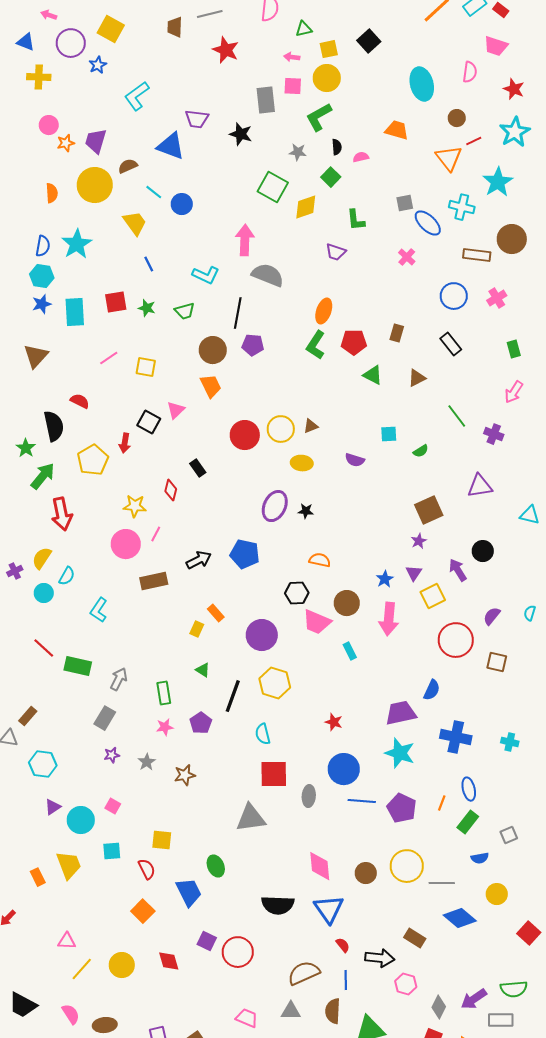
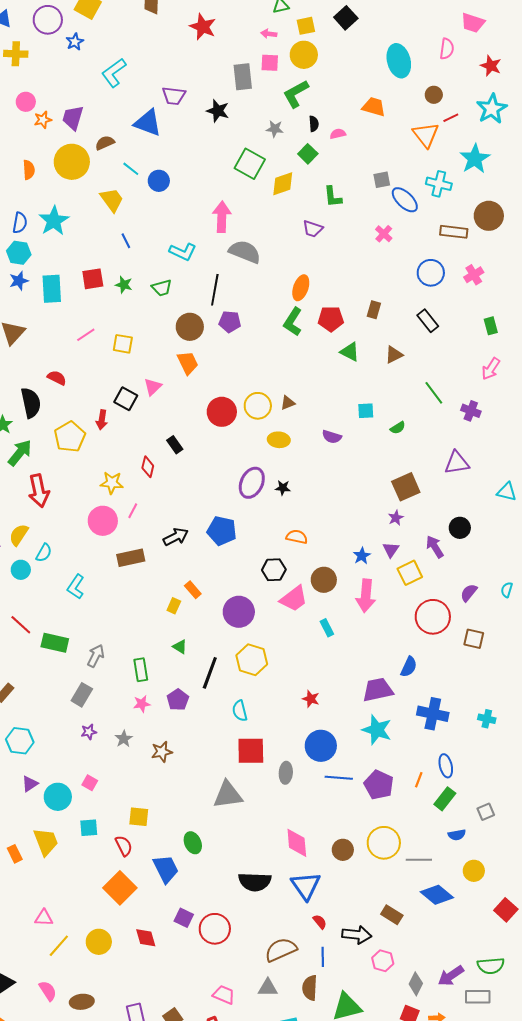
pink trapezoid: (317, 622) -> (294, 599), turned -60
orange square: (143, 911) -> (120, 888), size x1.4

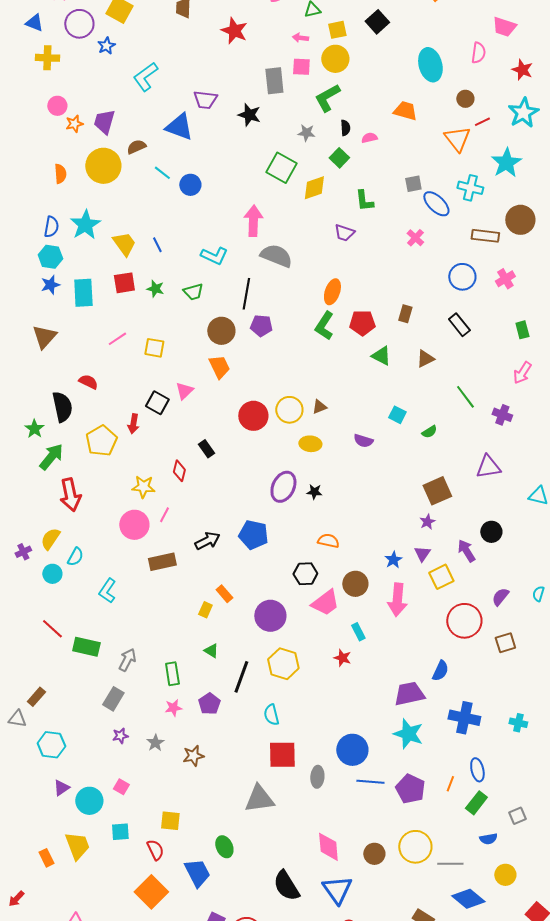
yellow trapezoid: (112, 200) -> (124, 244), moved
cyan square: (366, 411) -> (397, 415), turned 30
brown square: (474, 639) -> (505, 643), turned -30
red star: (311, 699) -> (342, 658), moved
black semicircle: (255, 882) -> (286, 886), turned 56

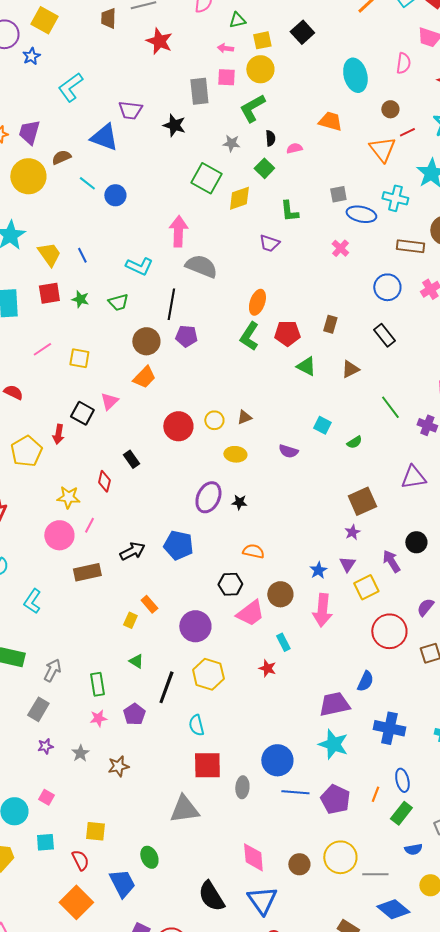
blue ellipse: (436, 204) -> (361, 214), turned -32
orange trapezoid: (219, 367) -> (144, 377), turned 70
yellow circle: (289, 410) -> (214, 420), size x0.7

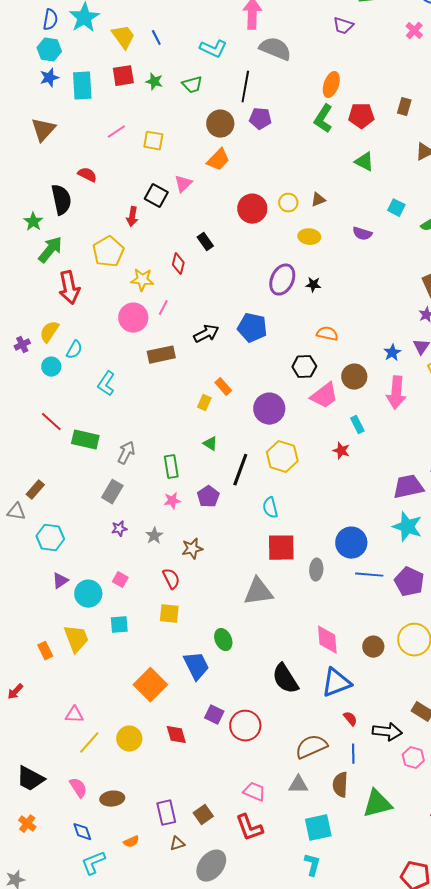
green triangle: (306, 366) -> (364, 162), moved
yellow pentagon: (26, 451) -> (108, 252), moved
red semicircle: (80, 860) -> (171, 579), moved
blue triangle: (262, 900) -> (336, 683), turned 44

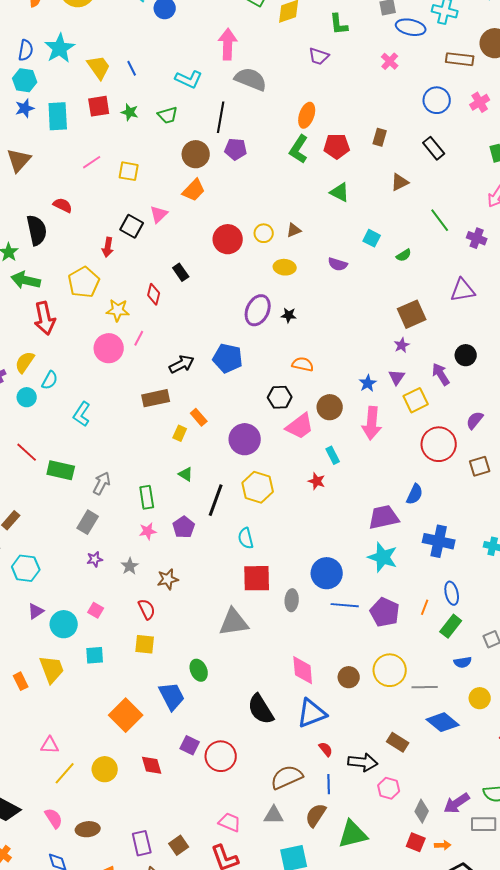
green arrow: (50, 250) -> (26, 280), turned -116
brown rectangle: (161, 355) -> (156, 398), moved
brown semicircle: (340, 785) -> (316, 815), turned 30

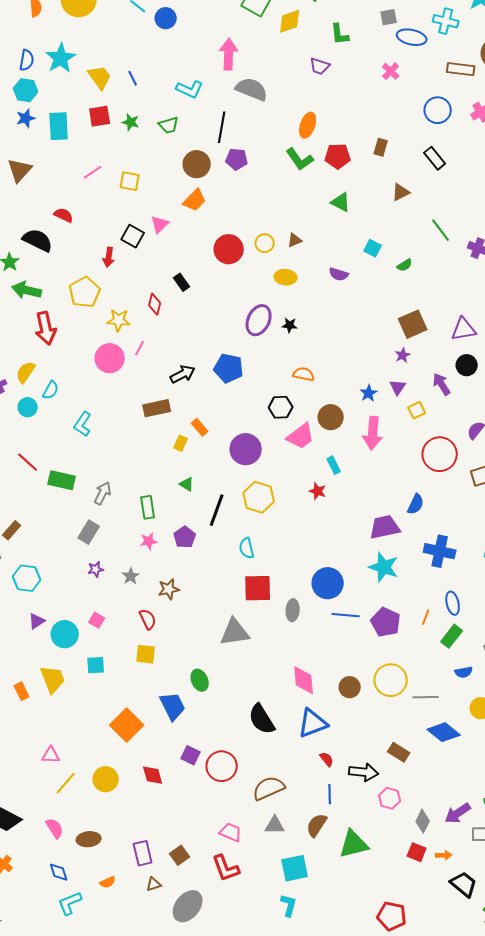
green L-shape: (299, 149) -> (300, 159), turned -68
black semicircle: (37, 230) -> (38, 240), turned -52
purple triangle: (463, 290) -> (464, 329), moved
yellow square: (416, 400) -> (417, 410), size x0.7
brown semicircle: (287, 777) -> (269, 788), moved

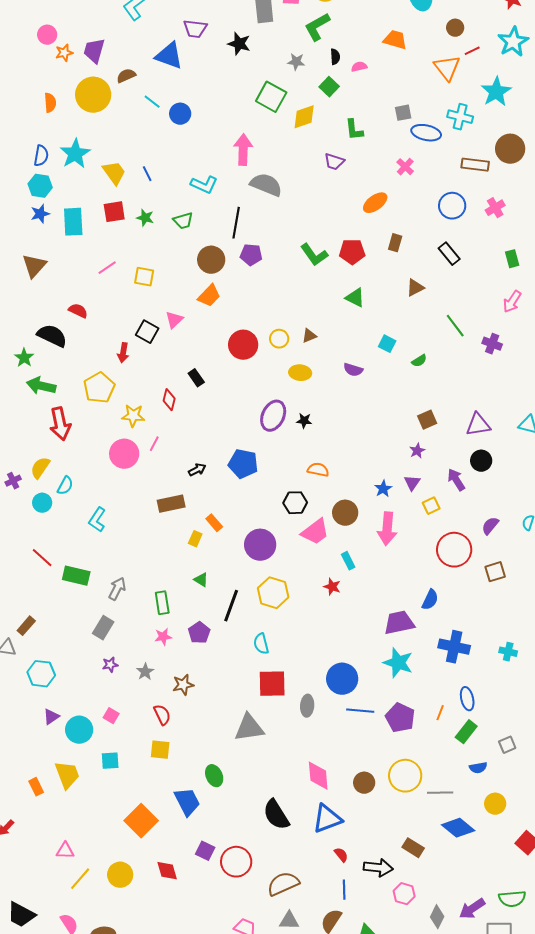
orange ellipse: (308, 125) -> (375, 203), moved, turned 35
brown square: (413, 324) -> (427, 420), size x0.7
black arrow: (183, 374) -> (197, 470), size x0.7

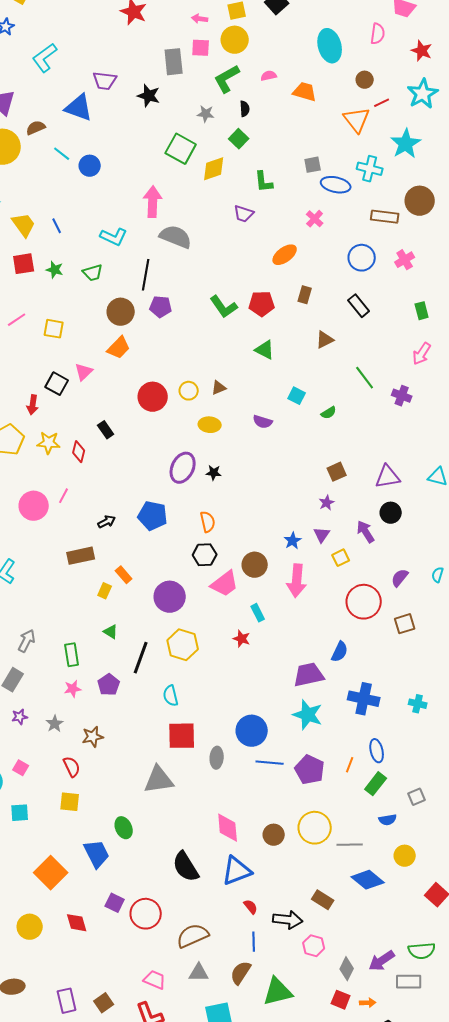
pink semicircle: (359, 67) -> (269, 76), moved
yellow star: (133, 416) -> (49, 443), moved
orange semicircle: (318, 470) -> (208, 522), moved, turned 65

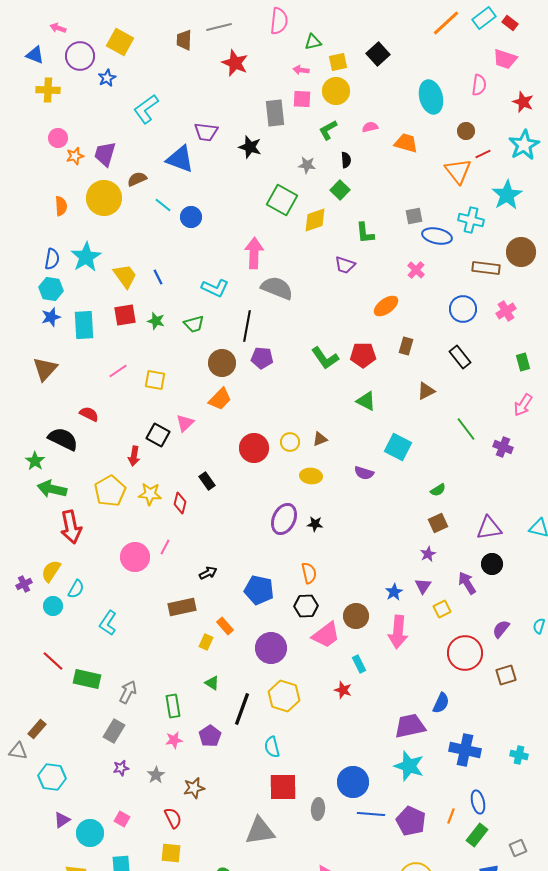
green L-shape: (227, 79) -> (328, 130), size x0.7
cyan square: (297, 396) -> (398, 447), size x1.5
green semicircle: (329, 413) -> (438, 490), moved
blue pentagon: (153, 516) -> (259, 590), moved

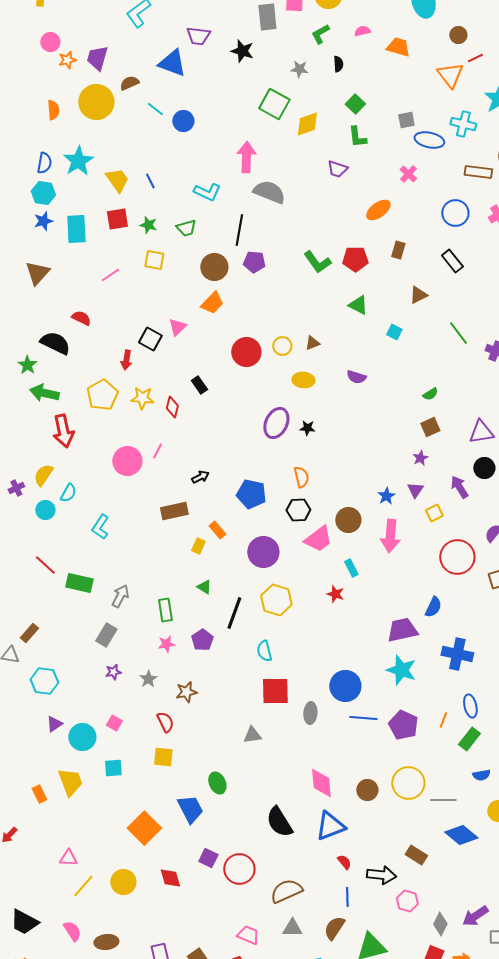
green square: (340, 190) -> (355, 104), moved
yellow square: (155, 380) -> (154, 260), moved
cyan square: (398, 447) -> (394, 332), moved, size x0.6
gray triangle: (260, 831) -> (252, 735), size x0.6

